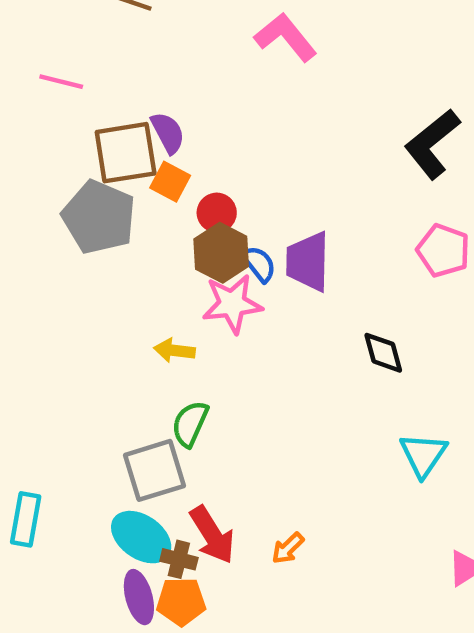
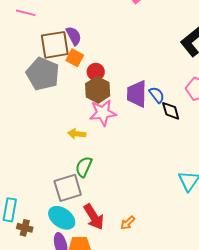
blue semicircle: (259, 264) -> (157, 95), moved
black diamond: (383, 353) -> (171, 111), moved
brown cross: (179, 559) -> (25, 228), moved

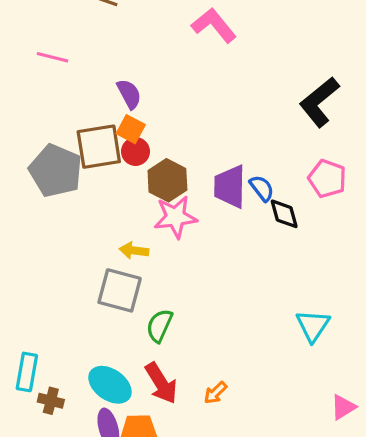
brown square: (55, 45) -> (99, 147), moved
red circle: (96, 72) -> (136, 151), moved
gray pentagon: (43, 74) -> (56, 171), moved
green semicircle: (84, 167) -> (159, 326), moved
gray square: (68, 188) -> (120, 290), moved, turned 32

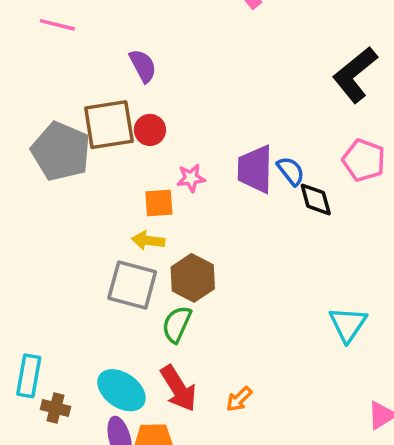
orange square: (131, 129) -> (159, 203), moved, turned -32
brown hexagon: (167, 180) -> (193, 278), moved
pink star: (175, 217) -> (191, 178), moved, size x0.6

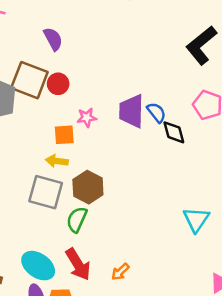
brown square: (109, 125) -> (29, 80), turned 30

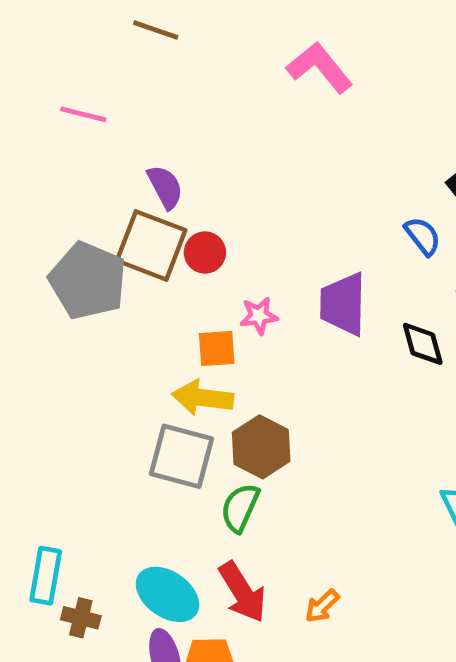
purple semicircle: (53, 39) -> (165, 187), moved
blue semicircle: (156, 112) -> (423, 236), moved
yellow arrow: (57, 161) -> (203, 398), size x1.4

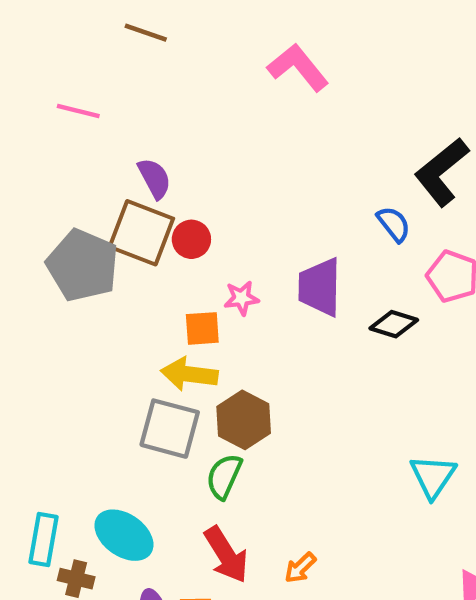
black diamond: (423, 344) -> (394, 324), turned -57
cyan ellipse: (167, 594) -> (124, 535), moved

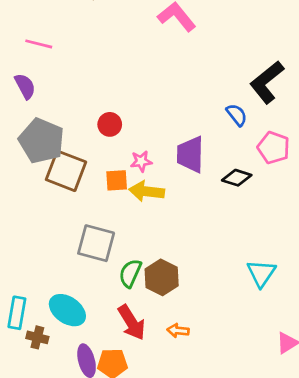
purple semicircle: (154, 178) -> (25, 86), moved
brown square: (141, 233) -> (66, 171), moved
yellow arrow: (189, 374) -> (147, 191), moved
brown hexagon: (244, 420) -> (162, 277), moved
orange arrow: (300, 568) -> (178, 331), turned 50

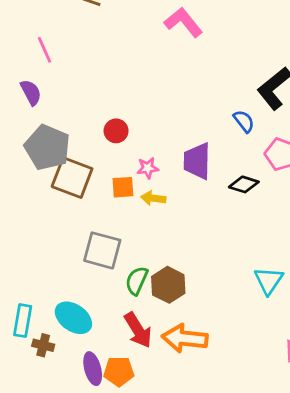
pink line: (39, 44) -> (45, 50), turned 52
yellow arrow: (147, 191) -> (153, 198), size x0.7
orange arrow: (178, 331) -> (185, 338), size x2.0

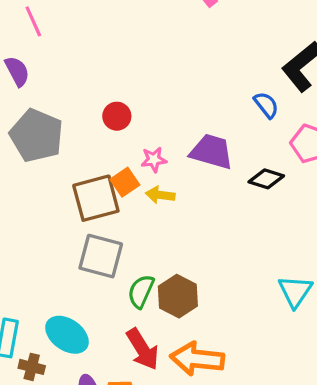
purple trapezoid: (197, 161) -> (212, 152), turned 105
brown square: (72, 178) -> (96, 198), moved, turned -36
orange square: (123, 187) -> (125, 182), turned -30

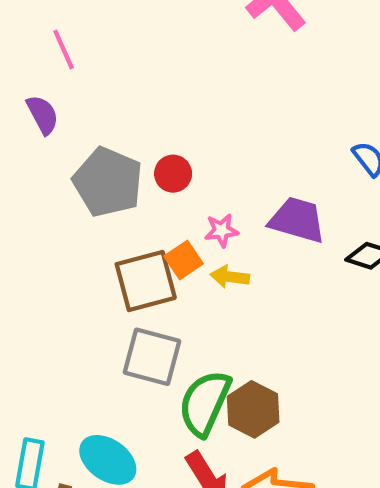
gray pentagon: (36, 135) -> (108, 182), moved
green semicircle: (141, 291) -> (205, 403), size x1.5

